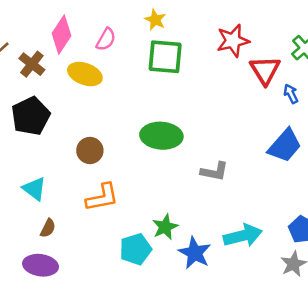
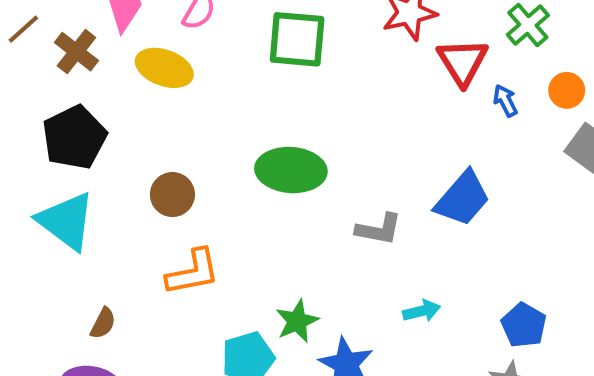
blue trapezoid: (285, 146) -> (463, 199), moved
cyan triangle: (34, 189) -> (66, 221), moved, size x1.5
cyan arrow: (243, 236) -> (422, 311), moved, size x0.6

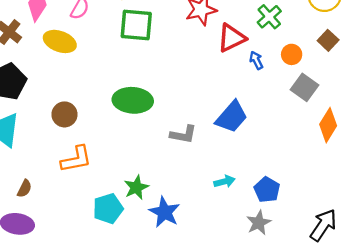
red triangle: (463, 62) -> (232, 38), turned 36
cyan arrow: (422, 311) -> (225, 182), moved

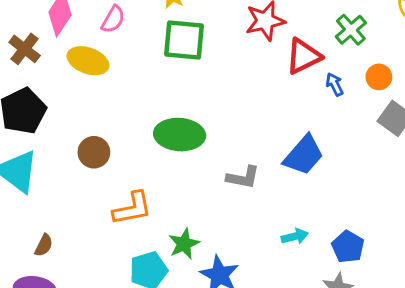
orange L-shape: (76, 159) -> (132, 208), moved

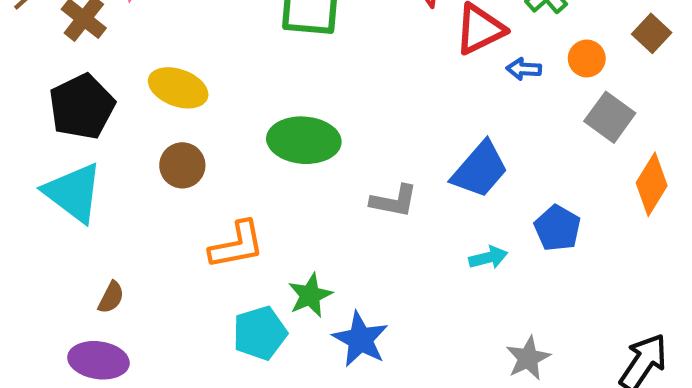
yellow ellipse: (88, 61) -> (178, 88), moved
blue arrow: (335, 84) -> (524, 69), turned -60
cyan arrow: (295, 236) -> (488, 258), moved
blue pentagon: (348, 247) -> (557, 228), moved

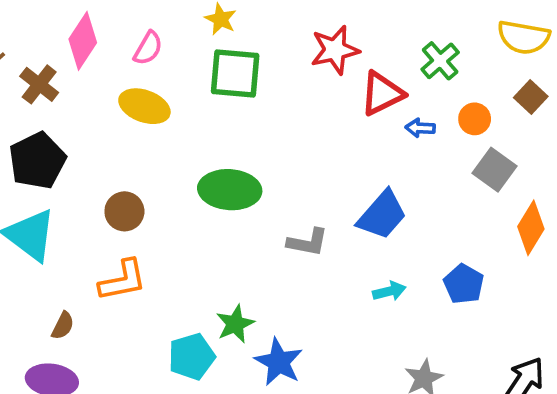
yellow ellipse: (178, 88) -> (144, 106), moved
blue pentagon: (557, 228) -> (464, 284), moved
orange L-shape: (237, 245) -> (123, 280), moved

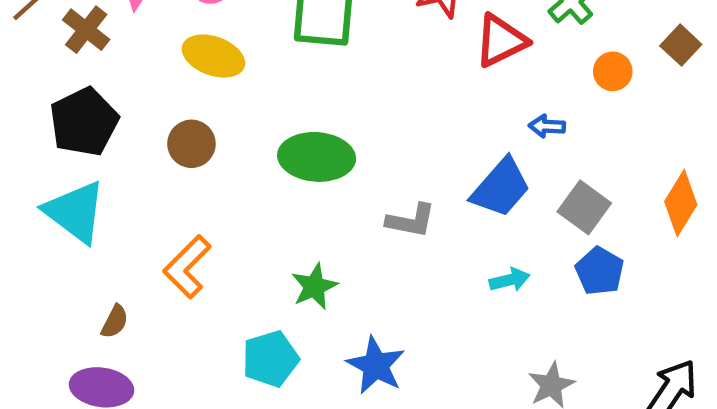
blue arrow: (420, 128) -> (547, 126), moved
gray square: (495, 170) -> (584, 207), moved
brown circle: (124, 211) -> (191, 144), moved
orange L-shape: (123, 280) -> (187, 267), turned 146
green star: (235, 324) -> (314, 286), moved

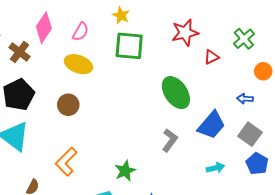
red triangle: (501, 41) -> (211, 57), size x0.6
blue arrow: (547, 126) -> (245, 99), moved
green ellipse: (317, 157) -> (176, 93), moved, turned 52
gray L-shape: (411, 221) -> (170, 140), turned -65

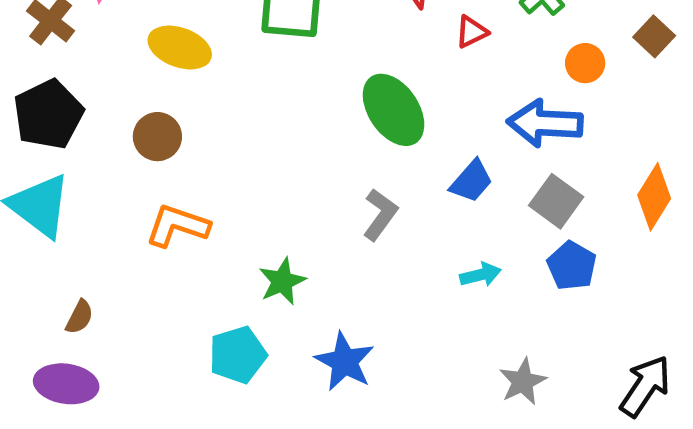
blue arrow: (245, 99) -> (545, 123), size x2.0
blue trapezoid: (211, 125) -> (471, 181), size x0.7
orange L-shape: (66, 162) -> (177, 226), moved, turned 64

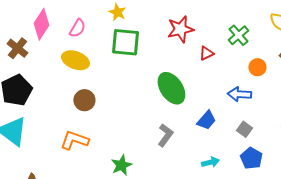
blue arrow: (545, 123) -> (239, 94), size x0.7
brown circle: (157, 137) -> (84, 100), moved
gray square: (556, 201) -> (244, 129), size x0.7

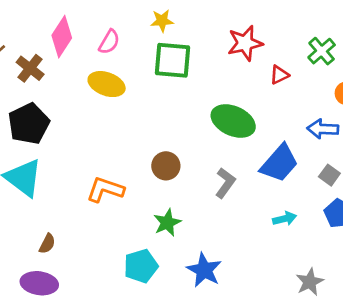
yellow star: (117, 12) -> (162, 21), turned -30
green ellipse: (171, 88) -> (233, 121), turned -32
brown circle: (84, 100) -> (166, 166), moved
blue trapezoid: (206, 120) -> (279, 163), size x1.5

